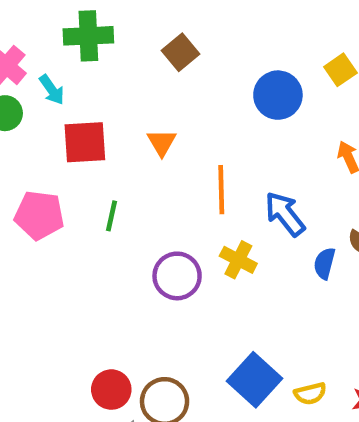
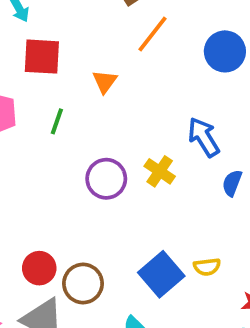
blue circle: (278, 95) -> (225, 51), moved
orange triangle: (162, 142) -> (105, 82), moved
orange line: (221, 190) -> (153, 34), moved, turned 33
yellow semicircle: (310, 394) -> (207, 267), moved

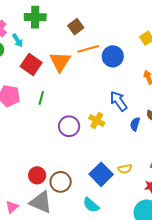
orange line: (153, 34) -> (88, 49), turned 40
blue circle: (225, 51) -> (113, 56), moved
red square: (42, 57) -> (31, 64), turned 35
orange triangle: (105, 82) -> (60, 62), moved, size x1.6

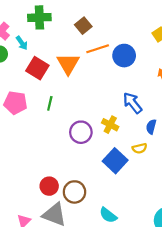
yellow semicircle: (125, 169) -> (140, 148), moved
blue square: (101, 174) -> (115, 161), moved

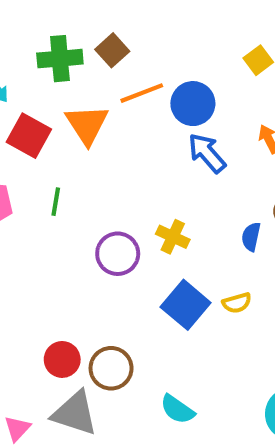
green cross: (39, 17) -> (60, 59), moved
blue arrow: (132, 103) -> (207, 153), moved
yellow semicircle: (140, 148) -> (237, 303), moved

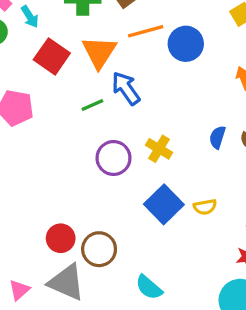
blue arrow: (207, 153) -> (126, 88), moved
green line: (56, 202) -> (92, 105), moved, turned 50
blue semicircle: (251, 237) -> (217, 137), moved

